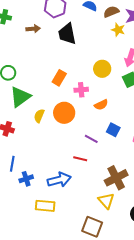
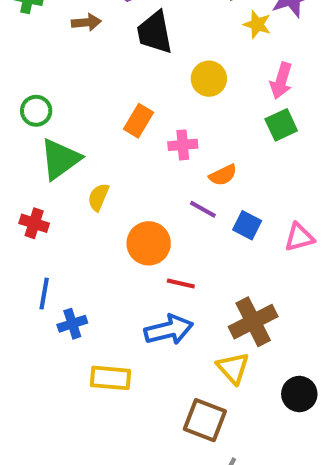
yellow circle: (102, 69) -> (209, 79), moved
orange circle: (64, 113) -> (149, 243), moved
purple line: (91, 139) -> (203, 209), moved
blue arrow: (59, 180) -> (169, 330), moved

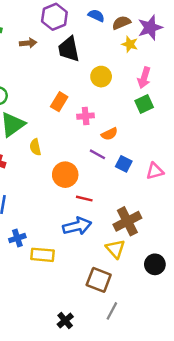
yellow semicircle: (98, 197) -> (35, 147), turned -35
blue cross: (72, 324) -> (17, 238), moved

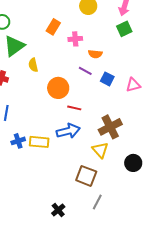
orange semicircle: (109, 134) -> (95, 54), turned 32
yellow rectangle: (42, 255) -> (39, 142), moved

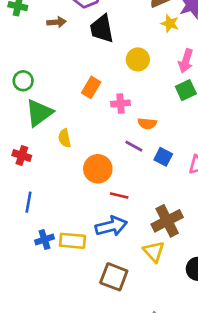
brown square: (86, 176) -> (114, 277), moved

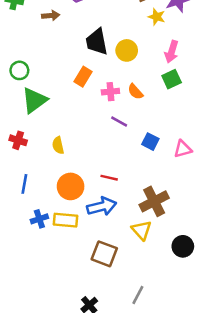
black trapezoid: (102, 29) -> (97, 42), moved
orange semicircle: (147, 123) -> (135, 92), moved, turned 42
yellow semicircle: (64, 138) -> (58, 145), moved
purple line: (134, 146) -> (119, 122), moved
orange circle: (98, 169) -> (71, 186), moved

